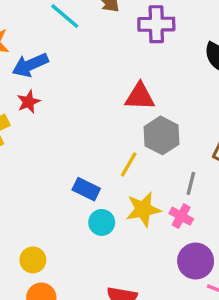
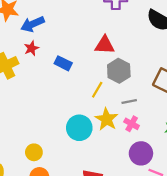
gray line: (191, 183) -> (129, 101), moved, turned 64
blue rectangle: (86, 189) -> (63, 63), moved
yellow star: (143, 209) -> (107, 119), turned -30
cyan circle: (102, 222) -> (79, 128), size x1.5

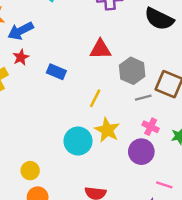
gray hexagon: (119, 71) -> (132, 71), moved
gray line: (129, 101) -> (143, 98), moved
pink cross: (132, 124) -> (151, 127), moved
purple circle: (141, 153) -> (141, 152), moved

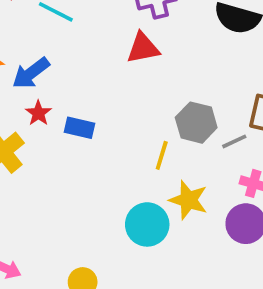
red triangle: (100, 49) -> (143, 48), moved
gray hexagon: (132, 71) -> (196, 123), moved
blue rectangle: (56, 72) -> (80, 128), moved

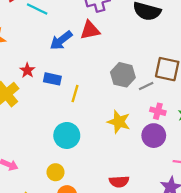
blue arrow: (31, 73) -> (61, 40), moved
yellow line: (162, 155) -> (75, 94), moved
cyan circle: (147, 224) -> (67, 135), moved

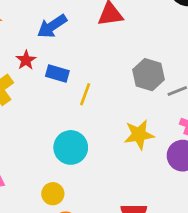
blue arrow: (61, 40) -> (52, 26), moved
yellow star: (119, 122) -> (139, 135), turned -30

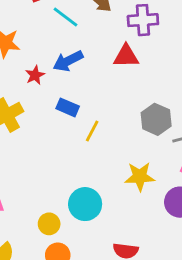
red star: (26, 60) -> (35, 75), moved
cyan circle: (71, 147) -> (85, 204), moved

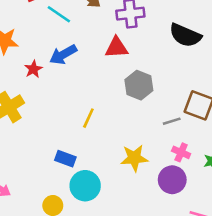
blue rectangle: (68, 107) -> (65, 159), moved
gray hexagon: (156, 119) -> (139, 85), moved

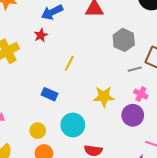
red star: (33, 69) -> (41, 35), moved
gray hexagon: (139, 85) -> (124, 40), moved
cyan circle: (85, 186) -> (73, 125), moved

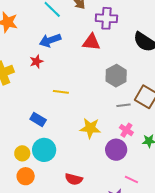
yellow line: (69, 63) -> (61, 92), turned 63
cyan circle: (73, 125) -> (44, 150), moved

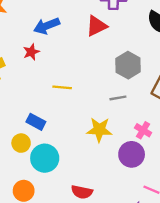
red triangle: (91, 42) -> (96, 26), turned -30
gray line: (123, 105) -> (118, 98), moved
yellow circle: (22, 153) -> (21, 143), moved

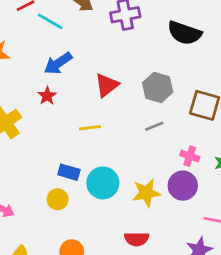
red triangle: (96, 26) -> (107, 85), moved
yellow star: (99, 130) -> (146, 193), moved
cyan circle: (45, 158) -> (103, 183), moved

